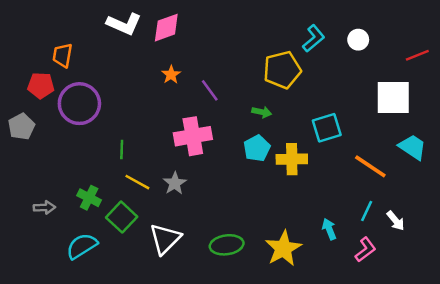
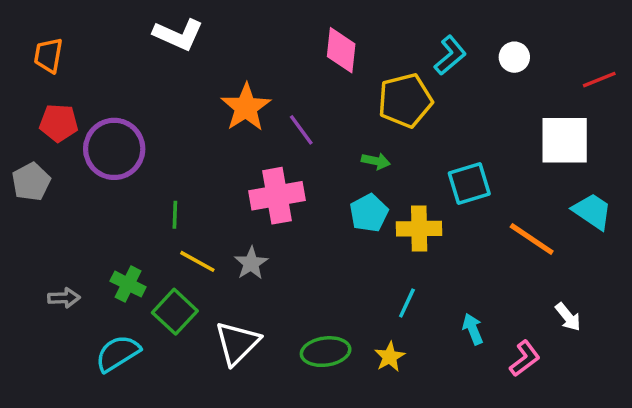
pink diamond: (166, 28) -> (341, 50), moved, turned -64
orange trapezoid: (62, 55) -> (48, 55), moved
orange star: (171, 75) -> (246, 107), size x1.8
cyan line: (367, 211) -> (407, 303), moved
yellow star: (283, 248) -> (390, 357), moved, size x0.6

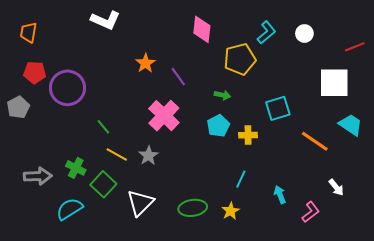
orange star: (246, 107) -> (145, 63), size x0.7
pink cross: (277, 196) -> (164, 116), turned -36
green line: (175, 215) -> (103, 127), turned -42
yellow cross: (419, 229) -> (248, 135), size x0.7
gray arrow: (64, 298) -> (38, 176), size x1.5

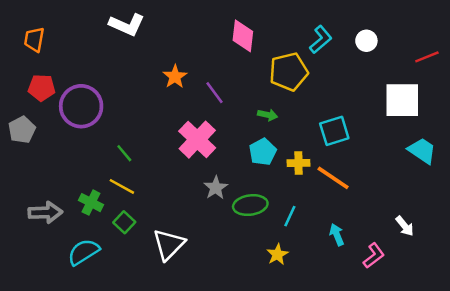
orange line: (315, 141) -> (333, 178), moved
yellow line: (117, 155) -> (122, 186), moved
gray star: (149, 156) -> (216, 188), moved
green square: (103, 184) -> (124, 222), size x0.7
green ellipse: (193, 208) -> (250, 205), moved

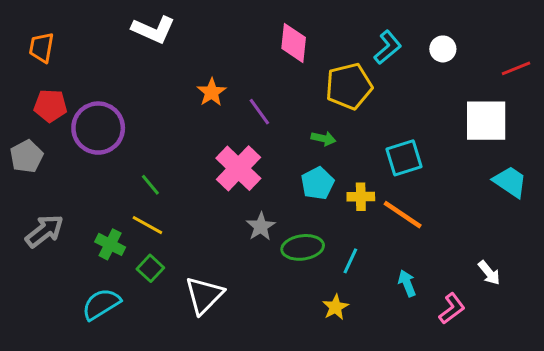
gray arrow: (45, 212) -> (44, 231), moved, turned -36

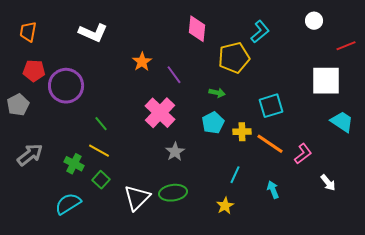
white L-shape: (153, 30) -> (93, 33), moved
white circle: (443, 49) -> (314, 21), moved
green ellipse: (303, 247) -> (173, 193), moved
pink L-shape: (452, 309) -> (303, 154), moved

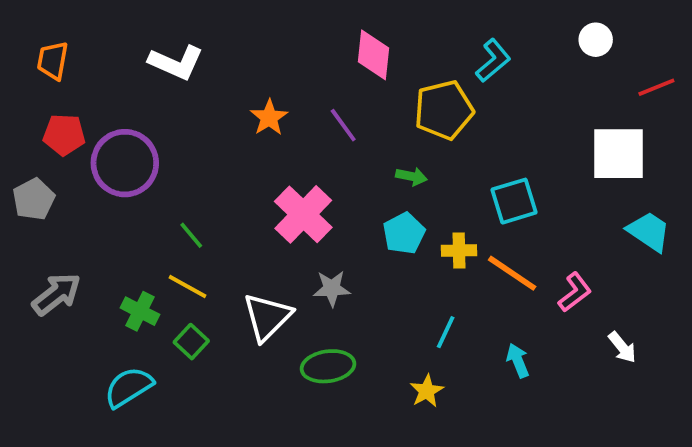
purple line: (174, 75) -> (343, 125), moved
gray star: (175, 152) -> (332, 288), turned 30
white triangle: (137, 198) -> (267, 317), moved

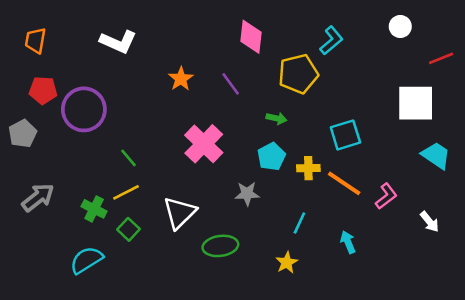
yellow line: (187, 287) -> (126, 192), turned -56
gray star: (332, 288) -> (247, 194), moved
white arrow: (622, 347) -> (430, 222), moved

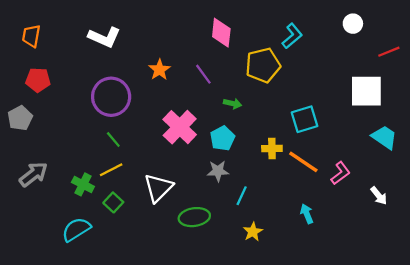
purple circle: (84, 109) -> (111, 97), moved
green arrow: (277, 118) -> (233, 103), moved
cyan pentagon: (271, 157) -> (222, 138), moved
cyan line: (299, 223) -> (242, 196), moved

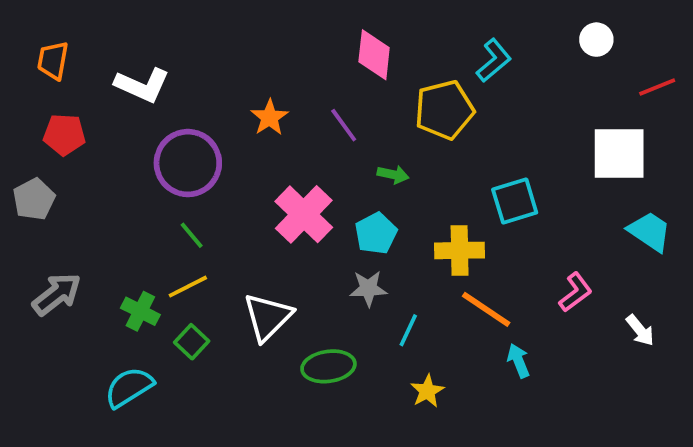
white L-shape: (104, 37) -> (142, 85), moved
yellow cross: (272, 148) -> (460, 250), size x1.4
orange line: (303, 162) -> (486, 309), moved

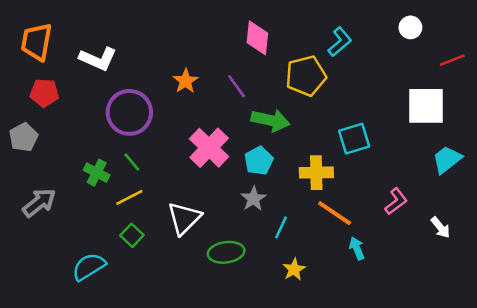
orange trapezoid: (53, 60) -> (37, 42), size x1.4
green arrow: (393, 174) -> (271, 120), size x1.8
cyan trapezoid: (650, 231) -> (447, 159), turned -72
gray star: (368, 288) -> (254, 199), turned -30
green cross: (140, 311) -> (97, 173), moved

